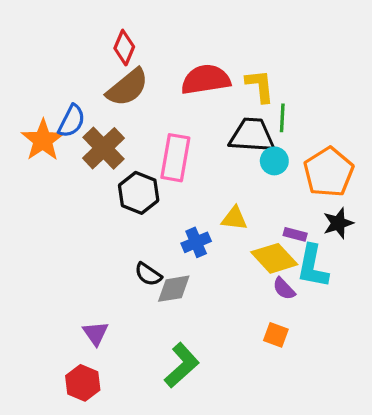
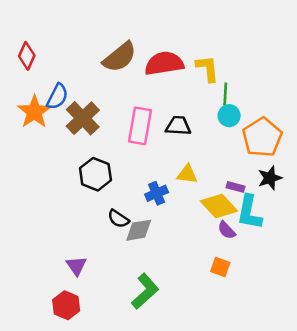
red diamond: (124, 48) -> (27, 56), moved
brown semicircle: (127, 87) -> (120, 57), moved
black trapezoid: (252, 135) -> (178, 126), moved, size x0.7
cyan circle: (274, 161) -> (229, 116), moved
black hexagon: (139, 193) -> (95, 174), moved

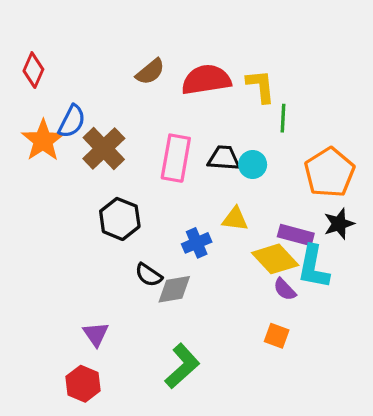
brown semicircle: (120, 57) -> (150, 72), size x0.7
cyan circle: (229, 116) -> (253, 165), moved
purple rectangle: (235, 187) -> (296, 235), size x1.5

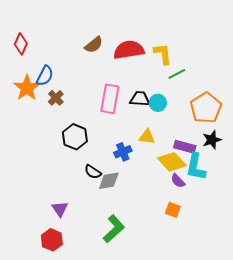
green line: (283, 118) -> (177, 74), turned 60
brown cross: (104, 149) -> (56, 98), moved, size x0.6

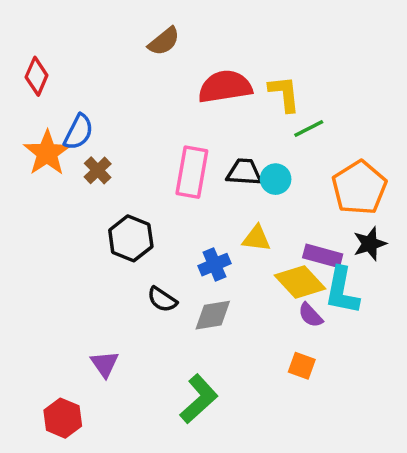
brown semicircle: (94, 45) -> (164, 41), moved
gray diamond: (109, 181) -> (213, 315), moved
red hexagon: (52, 240) -> (63, 418), moved

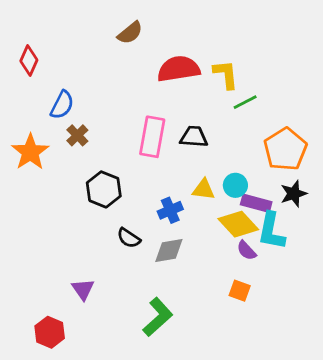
orange star: (47, 153) -> (30, 152), moved
cyan circle: (276, 179) -> (235, 185), moved

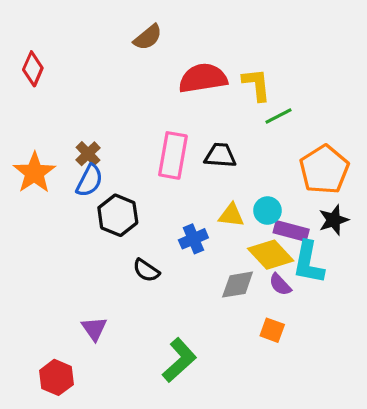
blue semicircle: (62, 105) -> (90, 181), moved
gray diamond: (169, 250) -> (238, 285), moved

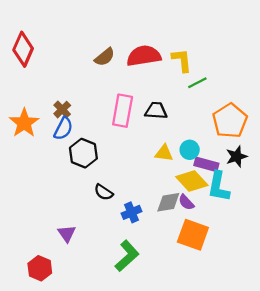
brown semicircle: (148, 37) -> (105, 57), moved
red diamond: (33, 69) -> (23, 49), size x1.4
blue cross: (193, 239) -> (131, 212), moved
purple semicircle: (280, 285) -> (186, 202), moved
orange square: (272, 330) -> (193, 235), size x1.8

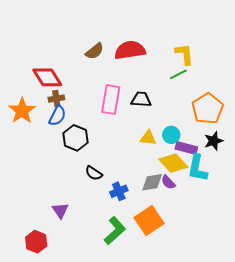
red diamond: (23, 49) -> (47, 77), moved, turned -56
yellow L-shape: (182, 60) -> (184, 54), moved
brown cross: (62, 110) -> (56, 99), turned 35
orange square: (193, 235) -> (149, 221), moved, turned 36

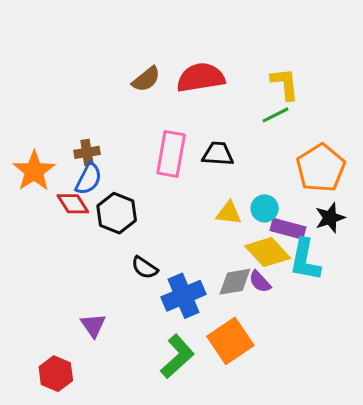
red diamond: (47, 77) -> (73, 204), moved, size x0.7
blue cross: (119, 191) -> (184, 296), size x1.5

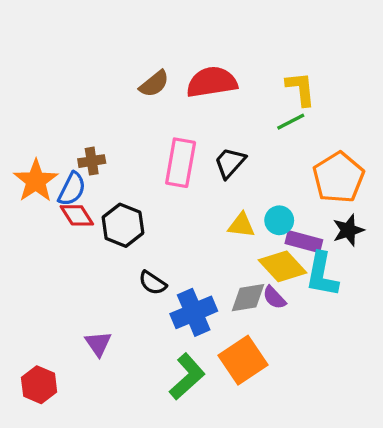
black trapezoid: (218, 154) -> (230, 163), turned -52
blue semicircle: (89, 179) -> (72, 189), moved
red hexagon: (56, 374) -> (39, 385), moved

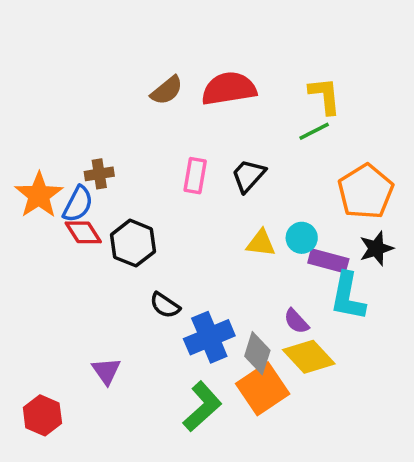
pink rectangle: (181, 163) -> (195, 176), size x0.7
yellow diamond: (282, 266) -> (309, 357), moved
gray diamond: (248, 298) -> (257, 353), moved, turned -63

